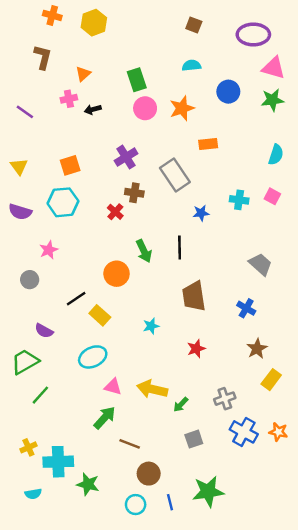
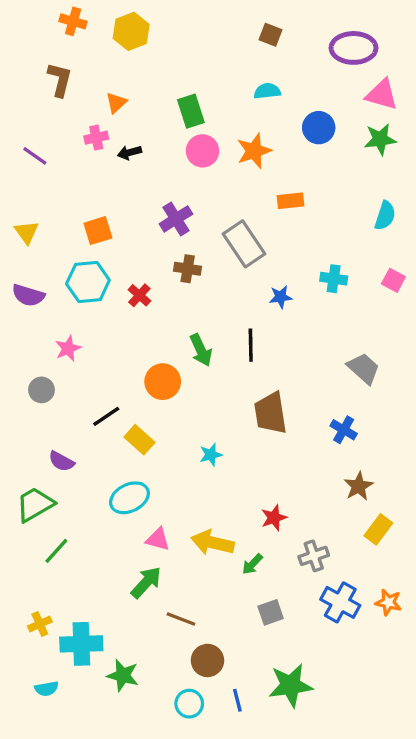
pink square: (272, 196) -> (393, 280), moved
red cross: (115, 212) -> (139, 295), moved
red star: (196, 349) -> (274, 518), moved

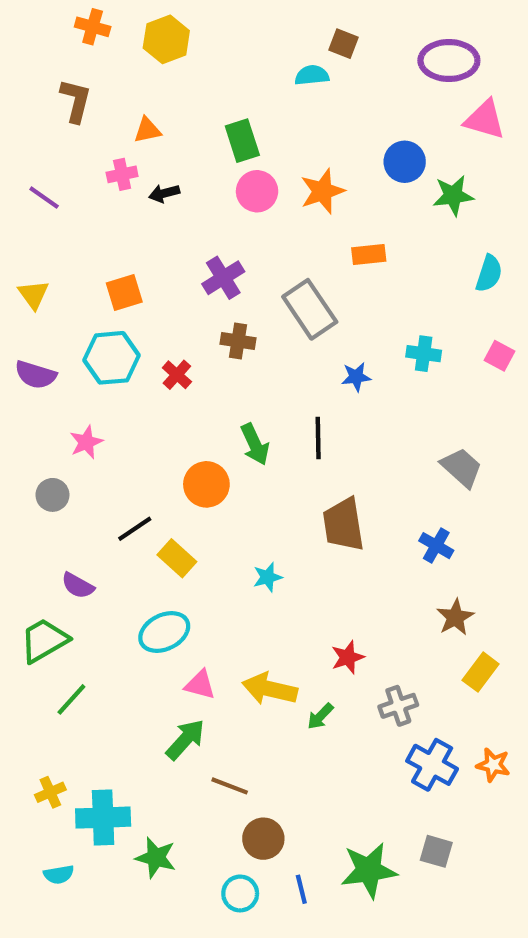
cyan semicircle: (267, 91) -> (312, 75), moved
orange triangle: (116, 103) -> (147, 130), turned 30
green star: (380, 139) -> (453, 195), moved
gray square: (271, 612) -> (436, 851), moved, turned 35

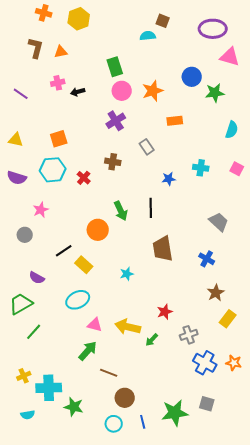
orange triangle: (147, 130) -> (61, 52), moved
purple cross: (223, 278) -> (116, 121), moved
yellow triangle: (33, 295) -> (16, 140), turned -42
gray rectangle: (310, 309) -> (147, 147), size x0.6

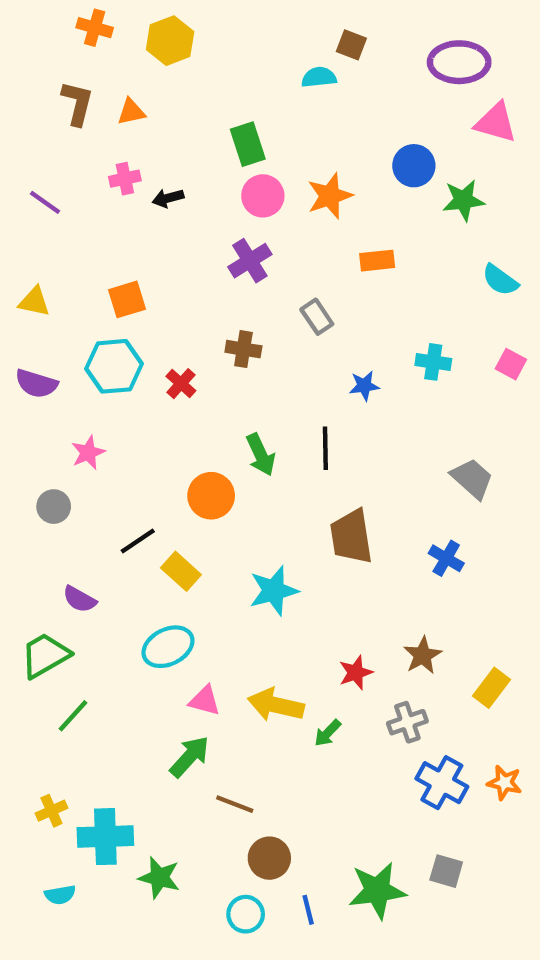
cyan semicircle: (232, 130) -> (500, 280), turned 108
cyan star: (127, 274) -> (274, 591), size x1.6
brown star: (216, 293) -> (422, 655), moved

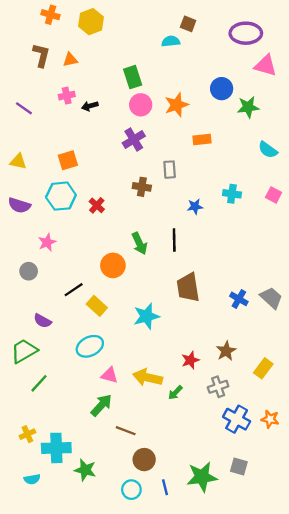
gray rectangle: (317, 317) -> (170, 170), turned 30
brown cross: (243, 349) -> (142, 187), moved
gray trapezoid: (472, 478) -> (271, 298), moved

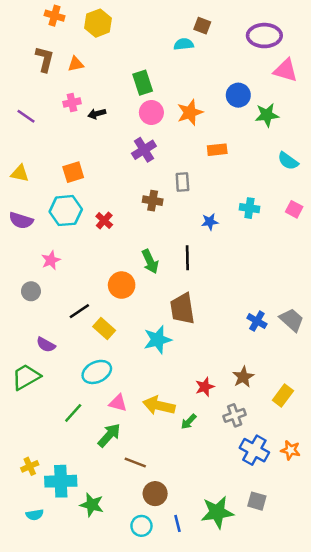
brown trapezoid: (188, 287) -> (182, 309), moved
green line: (39, 383) -> (73, 413), moved

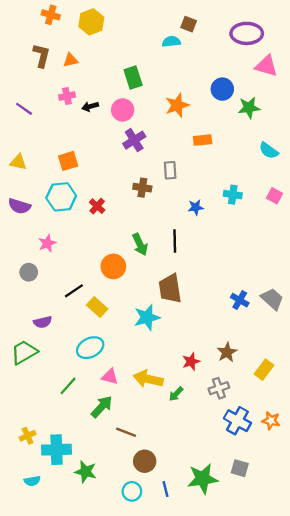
pink circle: (151, 112) -> (123, 110), moved
purple semicircle: (46, 345) -> (43, 322), turned -42

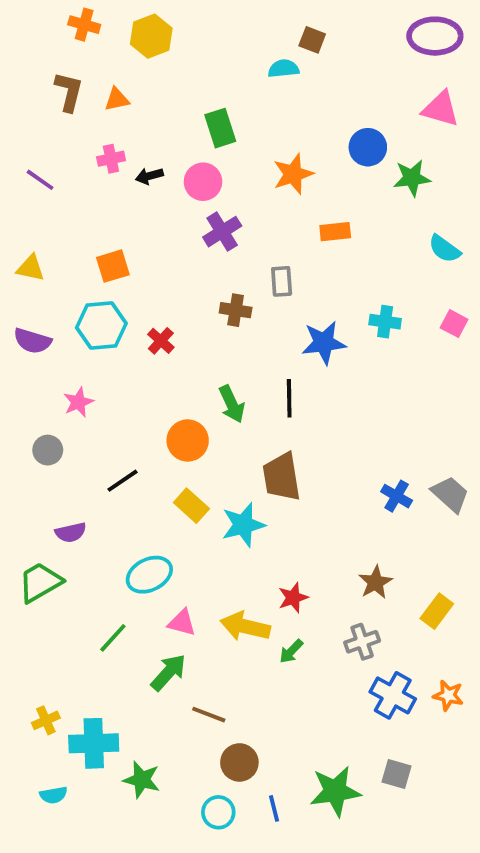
purple ellipse: (247, 33) -> (435, 36), moved
blue star: (196, 207) -> (324, 343), size x1.6
yellow rectangle: (97, 307) -> (191, 506), moved
red star: (191, 362) -> (293, 598), moved

